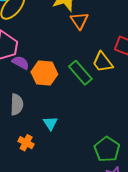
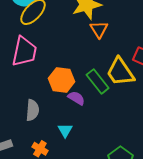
yellow trapezoid: (103, 62) -> (120, 72), size x1.4
purple semicircle: (21, 63) -> (76, 98), moved

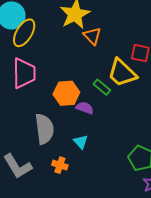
green rectangle: (98, 81) -> (102, 87), size x0.7
gray semicircle: (32, 110) -> (44, 129), size x1.4

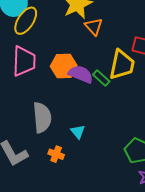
yellow trapezoid: (122, 73) -> (122, 65), turned -124
orange hexagon: (66, 93) -> (64, 66), moved
purple semicircle: (85, 108) -> (81, 74), moved, size x1.4

